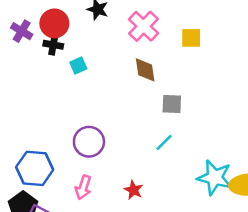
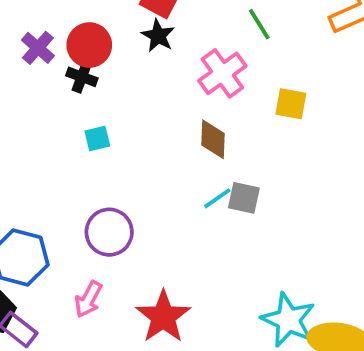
cyan square: (78, 65) -> (97, 138), moved
cyan line: (164, 142) -> (217, 198), moved
red star: (134, 190) -> (163, 317), size x1.8

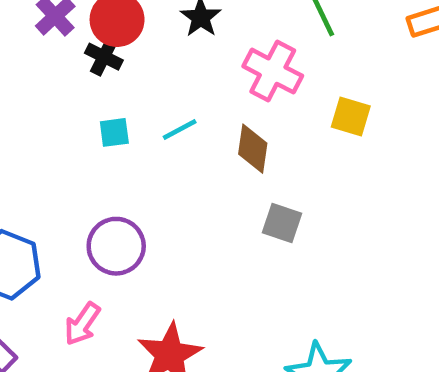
pink cross: (222, 73) -> (273, 71), turned -33
cyan line: (217, 198) -> (180, 130), moved

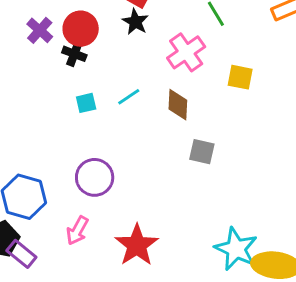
pink cross: (273, 71) -> (186, 52), turned 33

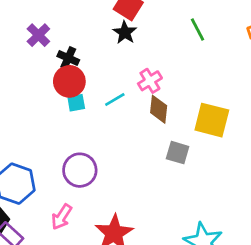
red circle: (81, 29) -> (69, 81), moved
pink cross: (186, 52) -> (150, 81), moved, size x0.7
yellow square: (240, 77) -> (212, 120), moved, size x1.5

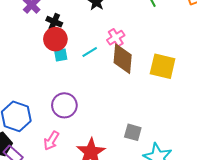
brown diamond: (159, 109) -> (123, 59), size x1.4
gray square: (178, 153) -> (133, 132), moved

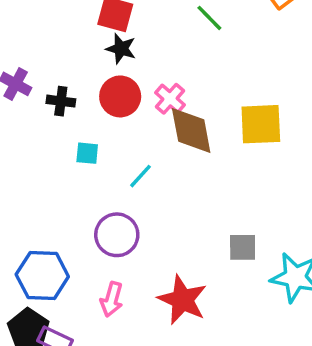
red circle: (55, 39) -> (120, 96), moved
cyan line: (90, 52) -> (141, 176), moved
cyan square: (61, 55) -> (87, 153), turned 32

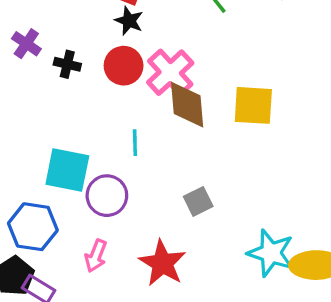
pink cross: (170, 99) -> (170, 73), size x1.6
cyan square: (87, 153) -> (67, 170), moved, size x2.0
cyan line: (141, 176) -> (135, 143), turned -50
gray square: (243, 247) -> (198, 201), moved, turned -32

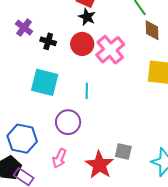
brown diamond: (187, 105) -> (152, 30), moved, size x0.7
cyan square: (67, 170) -> (45, 82), moved
gray square: (198, 201) -> (123, 152), moved, turned 36

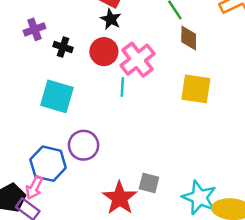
purple cross: (24, 28) -> (34, 29), turned 30
cyan line: (87, 91) -> (122, 87), moved
blue hexagon: (22, 139) -> (48, 164), moved
pink arrow: (59, 158) -> (34, 187), moved

